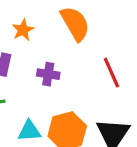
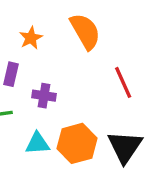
purple cross: (48, 74) -> (44, 96), moved

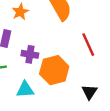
orange hexagon: (77, 143) -> (54, 70), moved
black triangle: (125, 147) -> (89, 92), size x0.6

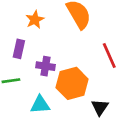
black triangle: (89, 92) -> (100, 107), moved

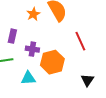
orange star: (35, 20) -> (33, 14), moved
black triangle: (100, 107) -> (87, 80), moved

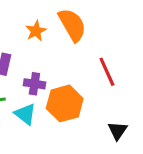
cyan triangle: (28, 78) -> (25, 114), moved, turned 42

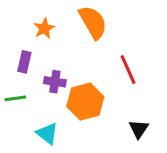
orange star: (36, 31) -> (44, 28), moved
cyan triangle: (25, 114) -> (47, 134), moved

